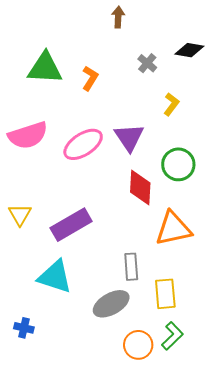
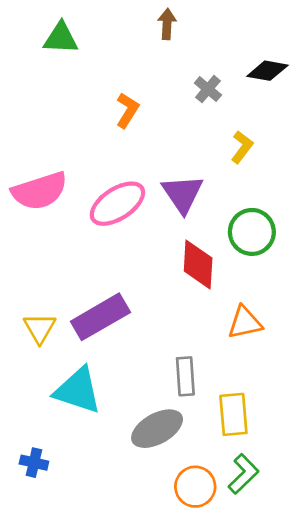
green triangle: (45, 68) -> (61, 38), moved, size x0.7
yellow triangle: (20, 215) -> (40, 328), moved
orange triangle: (173, 229) -> (245, 323), size x0.7

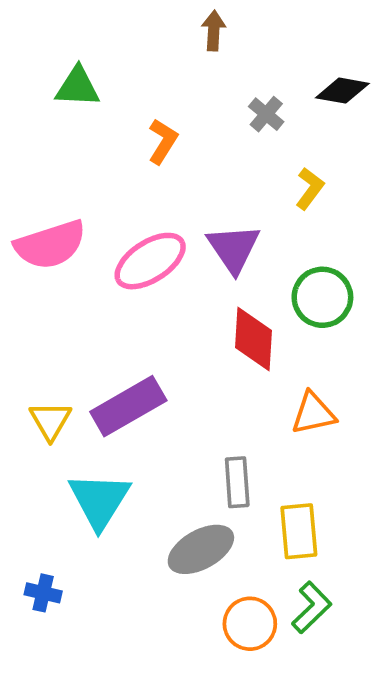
green triangle: (61, 38) -> (78, 87), moved
cyan triangle: (78, 390) -> (99, 500), turned 44

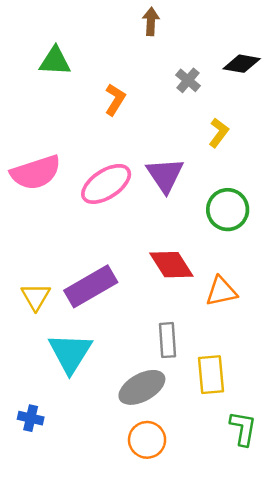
red diamond: (253, 339) -> (171, 265), moved, turned -36
green L-shape: (312, 607) -> (243, 428), moved, turned -36
orange circle: (250, 624) -> (147, 440), moved

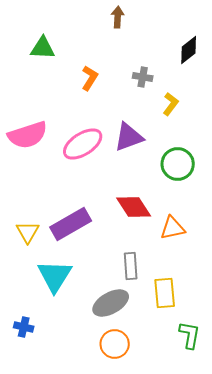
black diamond: (242, 64) -> (189, 50), turned -48
gray cross: (188, 80) -> (143, 77), moved, turned -30
purple triangle: (165, 175) -> (129, 137), turned 44

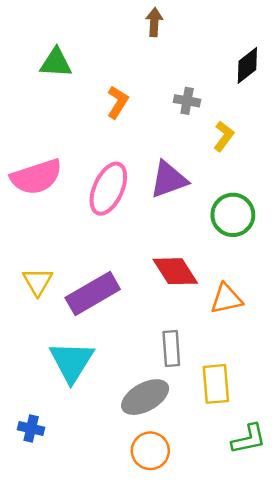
pink ellipse: (83, 144) -> (108, 189), turned -33
yellow triangle: (28, 232) -> (38, 282), moved
green L-shape: (190, 335) -> (249, 439), turned 68

